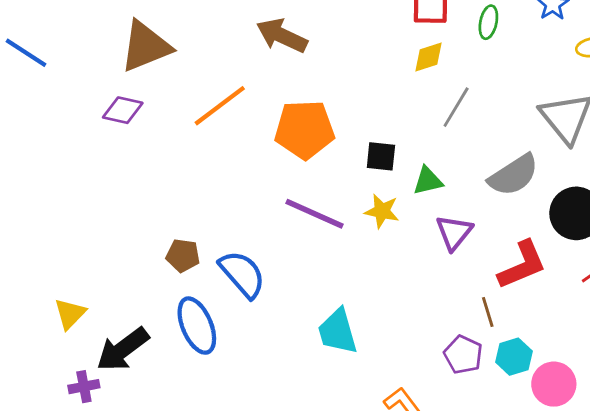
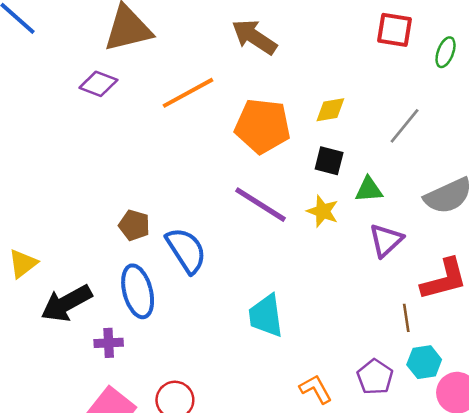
yellow diamond: (428, 57) -> (330, 110), moved
purple pentagon: (463, 355) -> (375, 377), moved
purple cross: (84, 387) -> (109, 343), moved

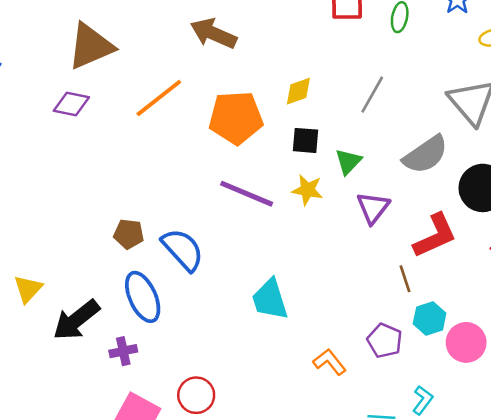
green triangle: (369, 190) -> (348, 162), turned -32

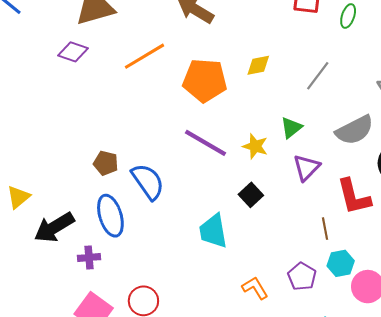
black square: (305, 140) -> (251, 195), moved, turned 35
red L-shape: (435, 236) -> (354, 197), turned 93

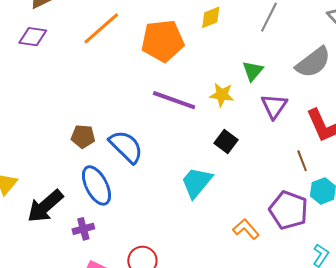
cyan trapezoid: (213, 231) -> (197, 182), turned 60
purple pentagon: (302, 276) -> (288, 210), size x1.4

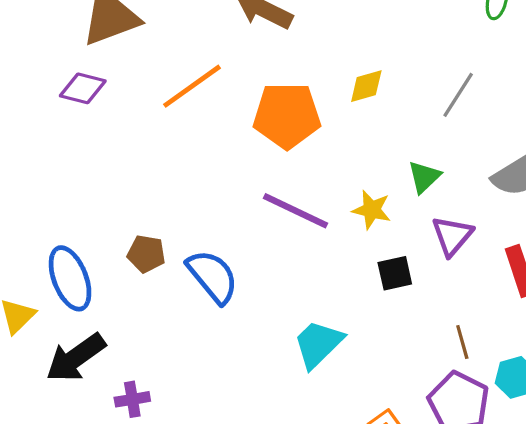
black square: (226, 142) -> (395, 273), moved, turned 35
brown line: (302, 161) -> (462, 342), moved
blue ellipse: (96, 185) -> (70, 278), moved

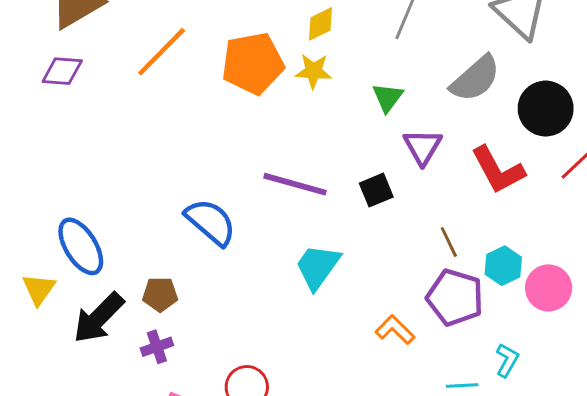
yellow star: (372, 210) -> (313, 71), moved
purple line: (296, 211) -> (295, 184), moved
brown pentagon: (146, 254) -> (160, 294), moved

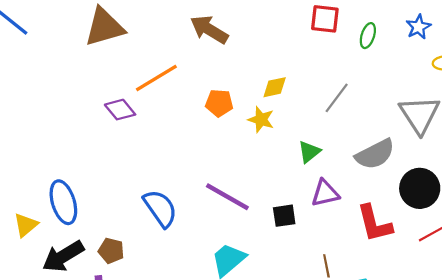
orange pentagon: (253, 63) -> (219, 103), size x0.6
purple diamond: (62, 71) -> (120, 110), moved, turned 32
purple triangle: (423, 147) -> (325, 193), turned 32

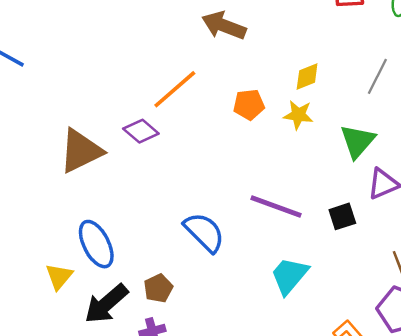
brown triangle: (104, 27) -> (81, 151), moved
green triangle: (309, 152) -> (358, 141), size x1.4
brown pentagon: (111, 251) -> (158, 288), turned -30

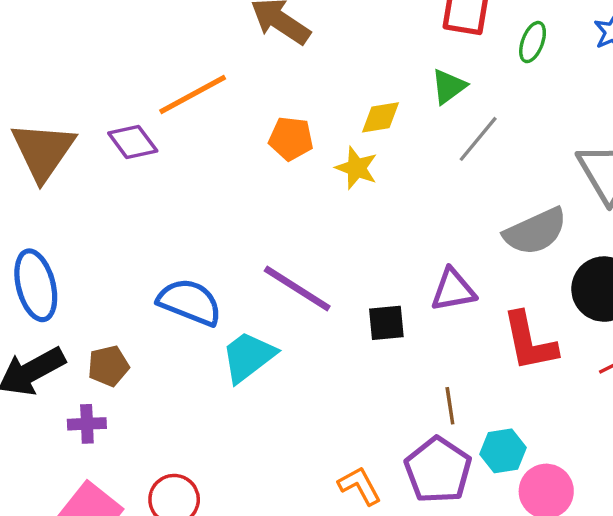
green triangle: (358, 141) -> (449, 86), moved, size x0.7
brown triangle: (81, 151) -> (43, 151), turned -42
blue semicircle: (204, 232) -> (190, 302), turned -36
cyan trapezoid: (289, 276) -> (248, 357), moved

